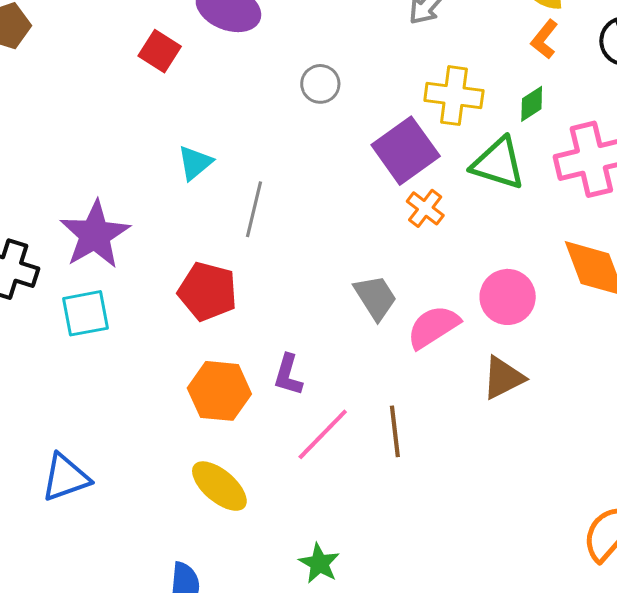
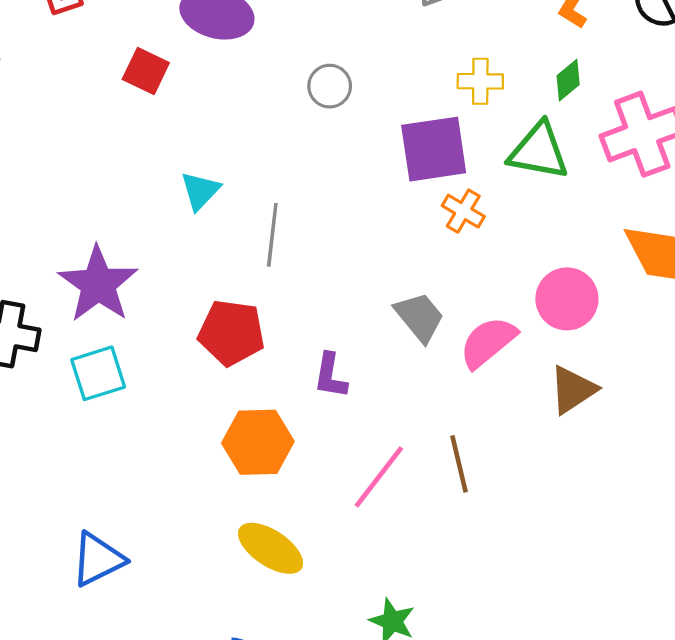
yellow cross: (454, 96) -> (480, 81), size x0.7
purple square: (406, 151) -> (434, 149), turned 34
purple L-shape: (288, 375) -> (331, 376), moved

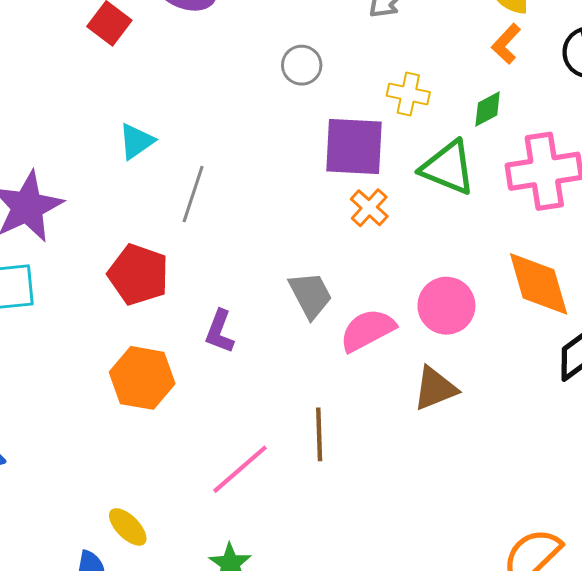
gray circle: (330, 86) -> (302, 65), moved
pink line: (379, 477) -> (240, 469), moved
yellow ellipse: (271, 548) -> (128, 527), moved, size x0.7

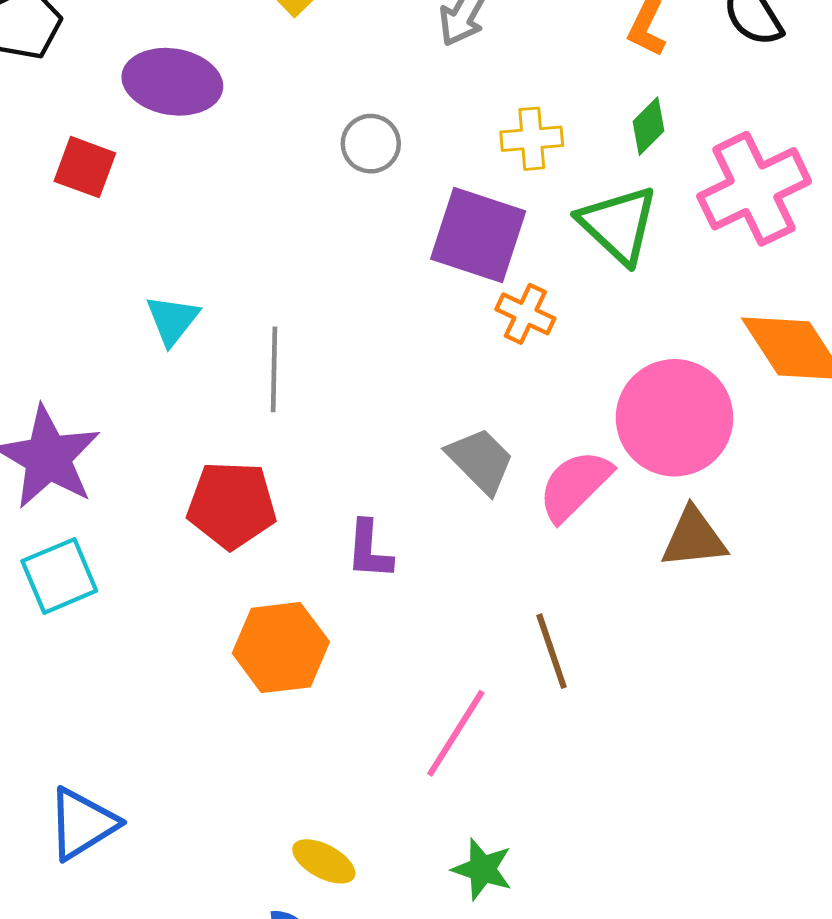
purple square: (354, 146) -> (478, 235), turned 32
green triangle: (448, 168) -> (618, 224), turned 38
pink circle: (446, 306) -> (675, 418), size x1.4
brown triangle: (435, 388) -> (694, 538), turned 33

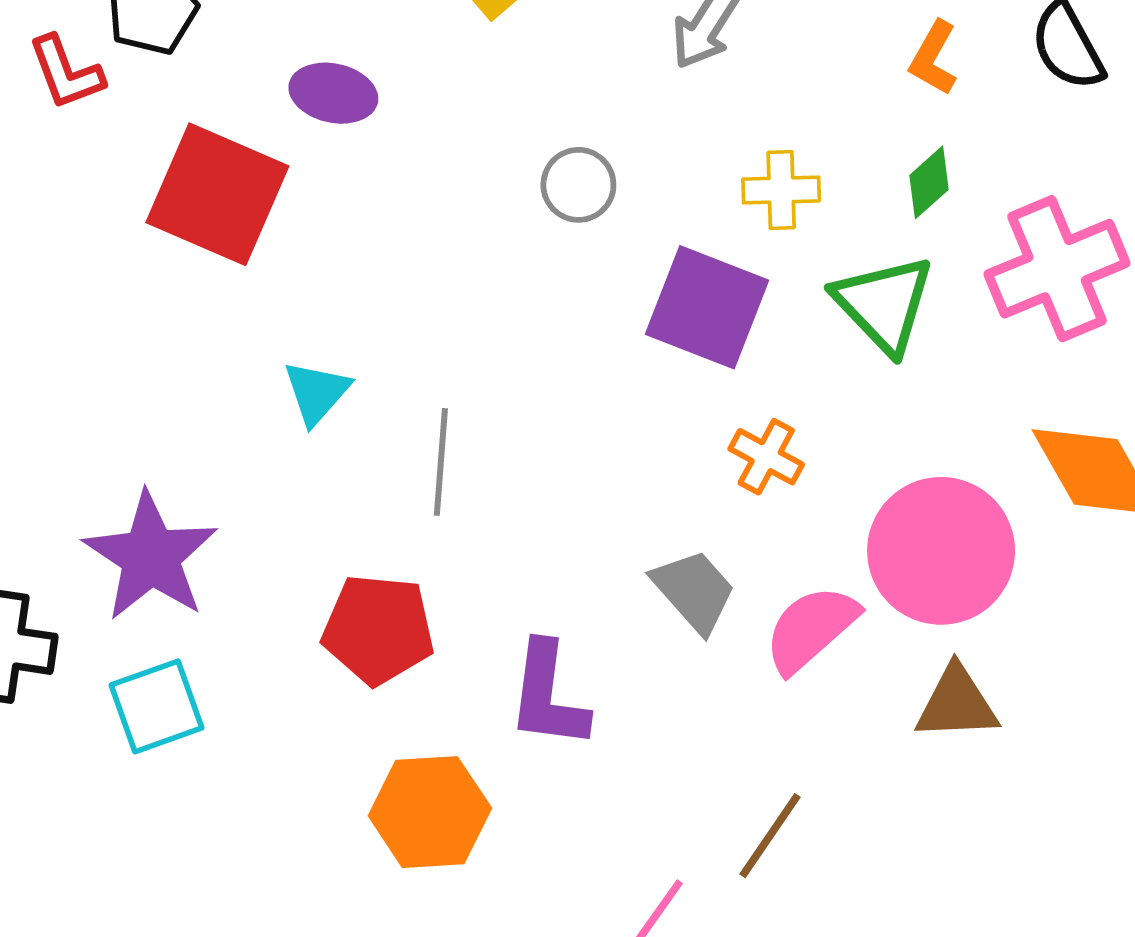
purple ellipse: (172, 82) -> (333, 93), size x0.7
red square: (85, 167) -> (217, 194), size x1.8
orange cross: (525, 314) -> (766, 457), moved
purple L-shape: (369, 550) -> (548, 695), size x1.4
brown line: (552, 651) -> (770, 836), turned 50

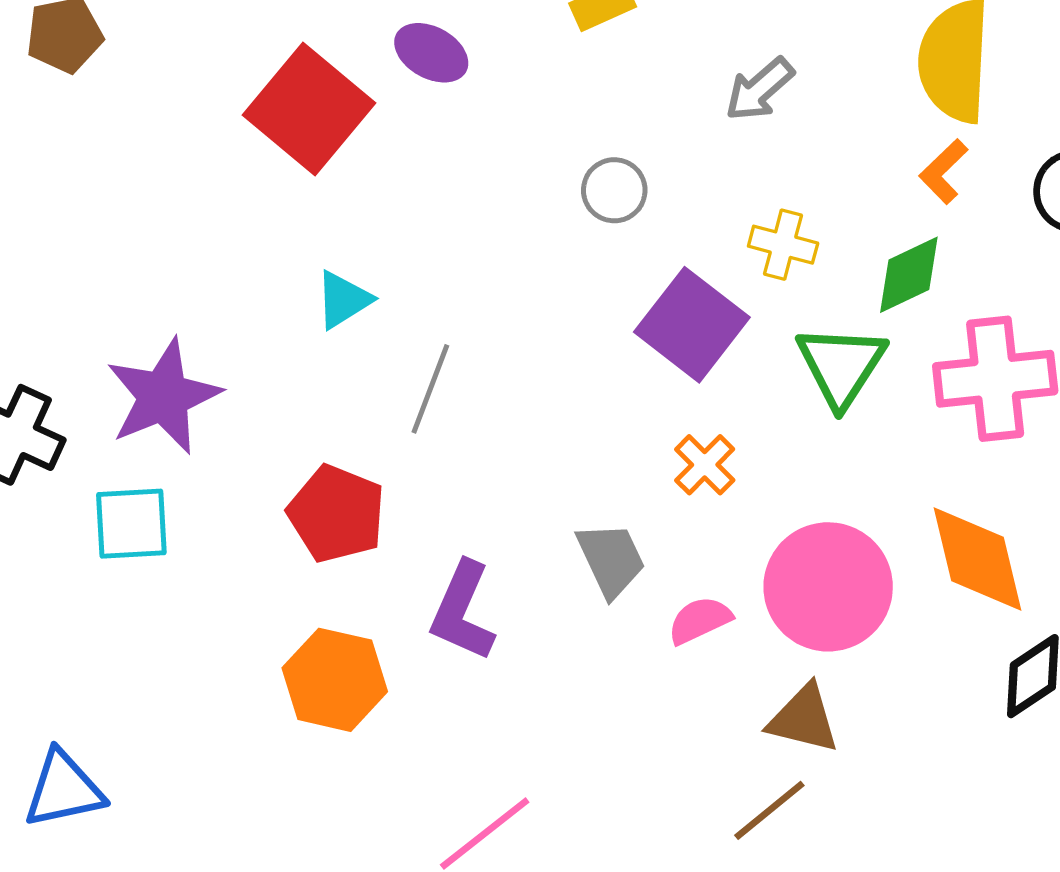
green diamond: (929, 182) -> (909, 275), size x1.4
pink semicircle: (811, 629) -> (700, 620), size x0.7
brown line: (770, 836) -> (769, 810), moved

